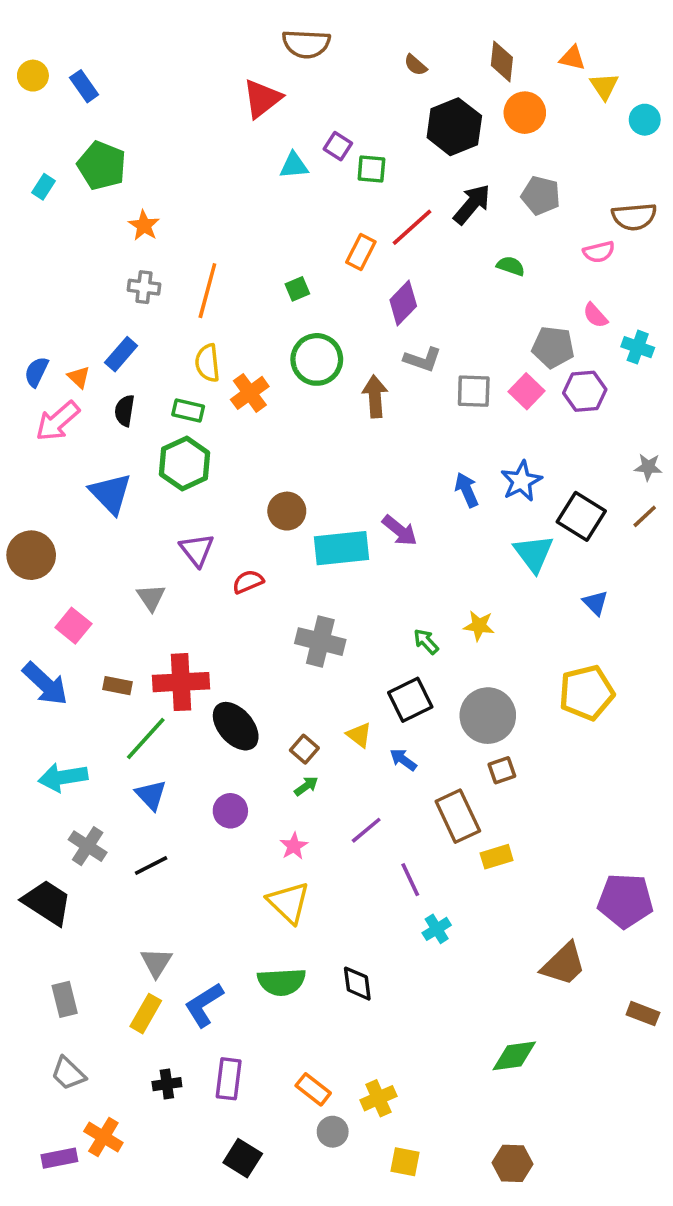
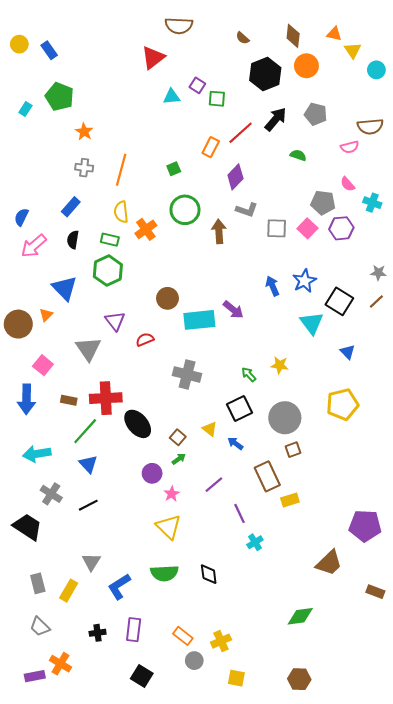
orange triangle: (79, 377) -> (46, 315), moved, turned 32
gray triangle: (151, 597) -> (88, 349), size x1.5
blue arrow: (45, 684) -> (27, 399), turned 48
purple circle: (230, 811) -> (152, 473), moved
yellow rectangle: (146, 1014) -> (69, 591), moved

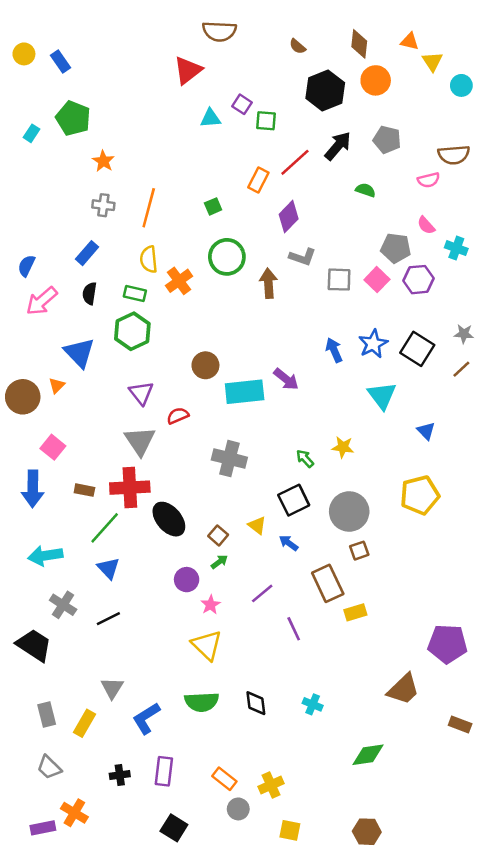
black square: (339, 301) -> (417, 349), moved
gray triangle: (88, 349) -> (140, 441), moved
cyan cross: (255, 542) -> (313, 704), moved, turned -35

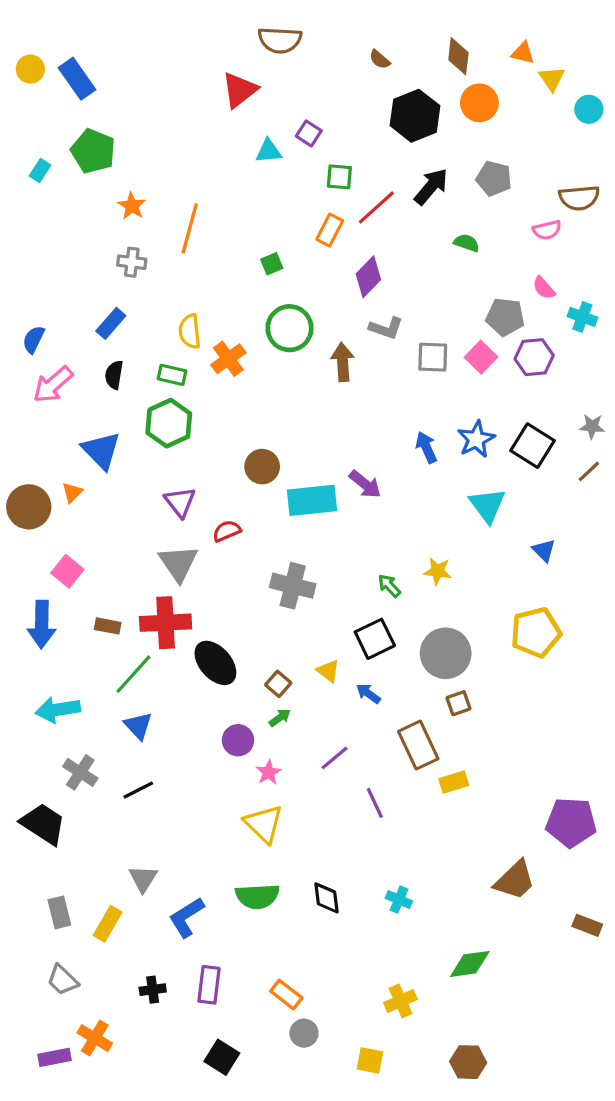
blue rectangle: (61, 61) -> (77, 79), size x1.4
green square: (266, 121) -> (339, 177), moved
orange line: (149, 208) -> (190, 228), moved
yellow cross: (271, 785) -> (401, 1001), moved

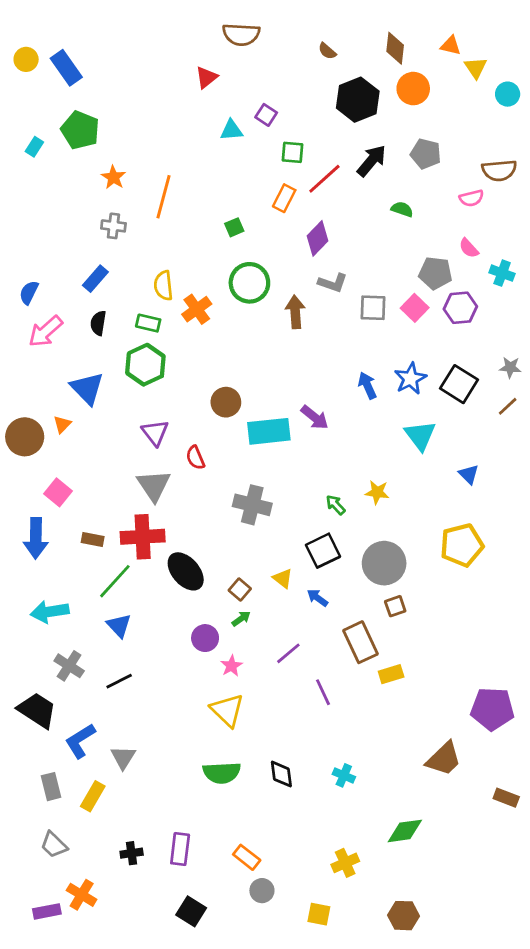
red triangle: (240, 90) -> (206, 77), size x0.7
red semicircle: (227, 531) -> (195, 458), turned -90
blue L-shape: (186, 917) -> (80, 741), moved

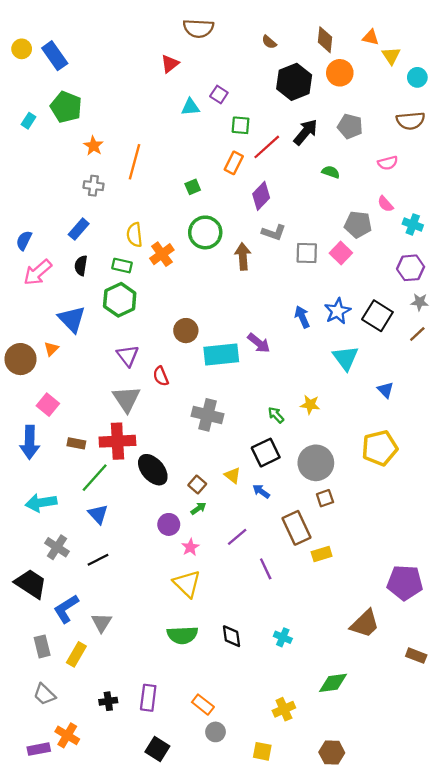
brown semicircle: (499, 170) -> (411, 121), moved
purple hexagon: (460, 308) -> (411, 268), moved

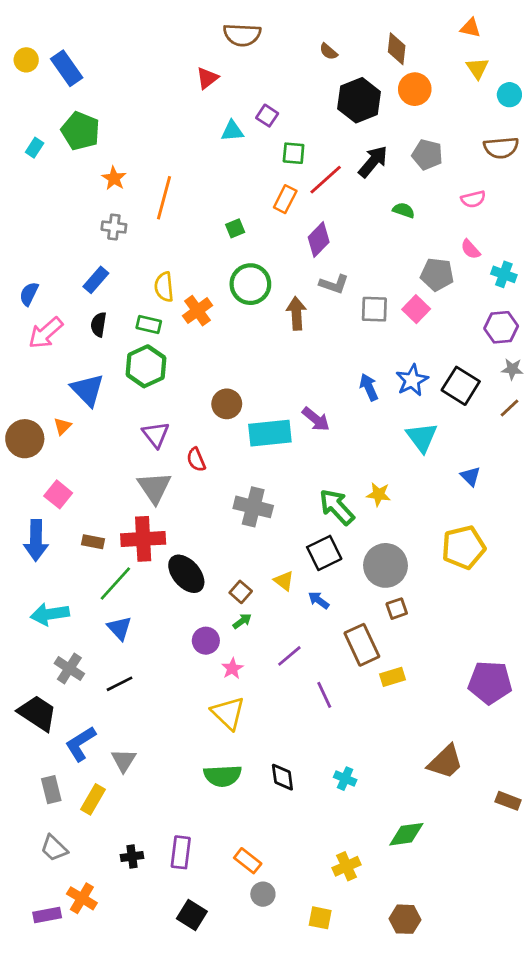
orange triangle: (371, 37) -> (470, 28), moved
green arrow: (276, 415) -> (337, 507), size x1.8
purple pentagon: (405, 583) -> (490, 682), moved

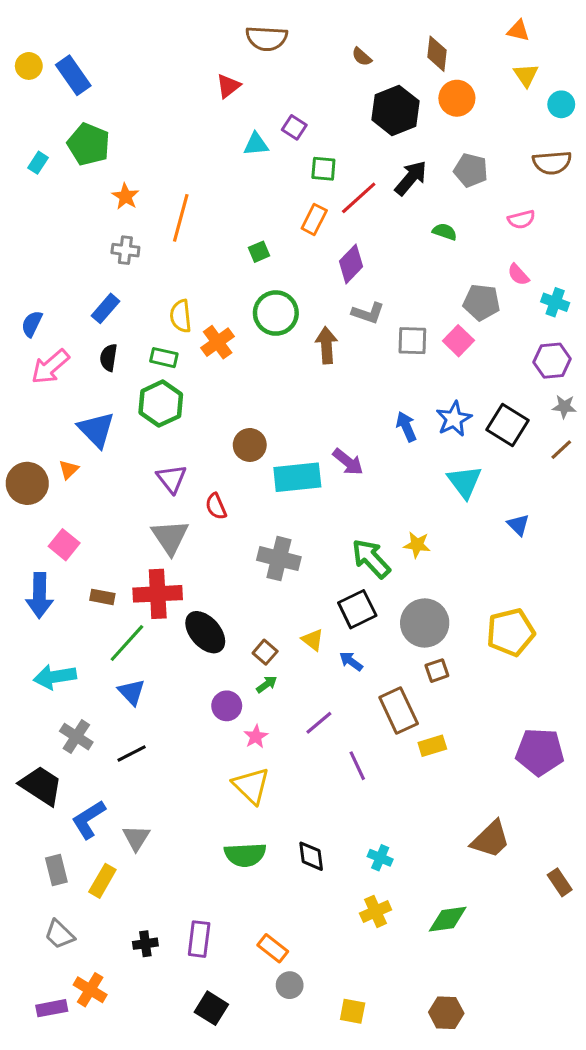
yellow pentagon: (463, 547) -> (511, 632), moved
brown rectangle: (508, 801) -> (560, 882), turned 35
yellow cross: (347, 866) -> (376, 911), moved

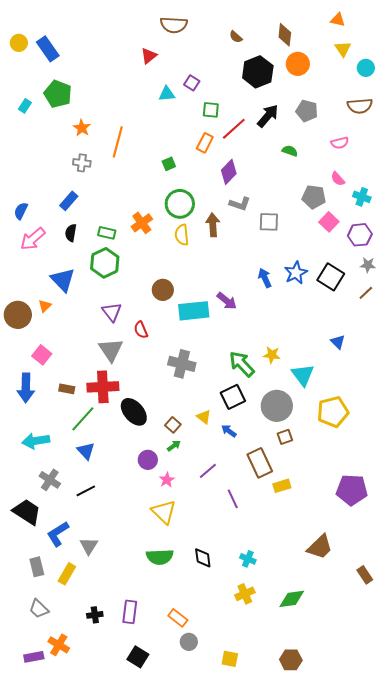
yellow semicircle: (181, 316) -> (182, 235), moved
pink square: (458, 341) -> (329, 222), moved
cyan triangle: (465, 482) -> (303, 375), moved

